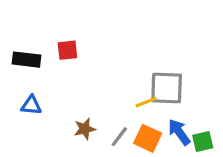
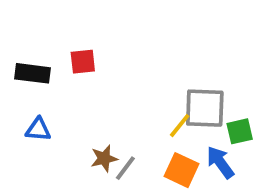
yellow line: (146, 102) -> (180, 126), turned -30
gray line: (119, 137) -> (125, 168), moved
green square: (203, 141) -> (240, 131), moved

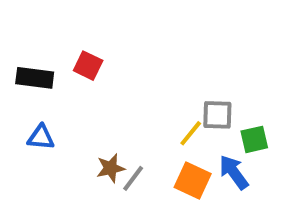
red square: (83, 62) -> (88, 66), turned 32
gray square: (205, 108) -> (217, 115), size x0.7

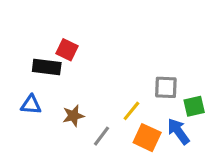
black rectangle: (35, 78) -> (47, 67), moved
yellow line: (191, 133) -> (131, 111), moved
brown star: (111, 168) -> (73, 116), moved

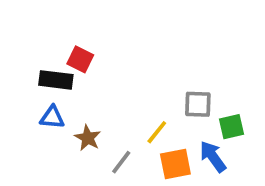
blue triangle: (31, 105) -> (52, 117), moved
brown star: (73, 116) -> (88, 138), turned -30
orange square: (147, 138) -> (175, 164), turned -36

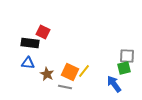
gray square: (198, 104) -> (127, 56), moved
gray line: (121, 162) -> (65, 87), turned 64
orange square: (175, 164) -> (70, 72), moved, turned 36

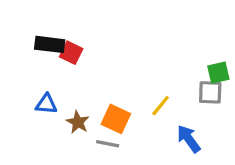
black rectangle: (30, 43) -> (50, 44), moved
green square: (124, 68) -> (218, 73), moved
yellow line: (84, 71) -> (161, 106), moved

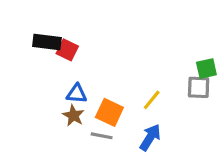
blue triangle: (46, 104) -> (77, 94), moved
blue arrow: (189, 139) -> (150, 137), moved, turned 68

